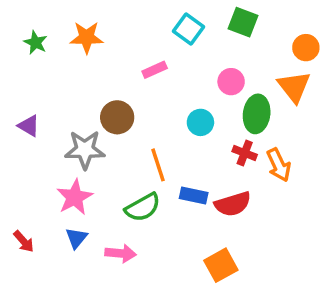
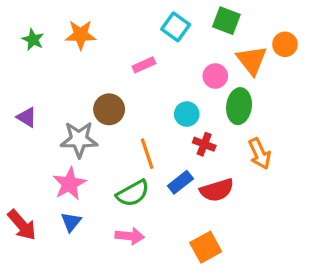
orange triangle: (294, 87) -> (252, 60), moved
red cross: (245, 153) -> (204, 144), moved
blue rectangle: (194, 196) -> (180, 182), turned -50
red arrow: (24, 241) -> (22, 225), size x1.5
pink arrow: (121, 253) -> (130, 236), moved

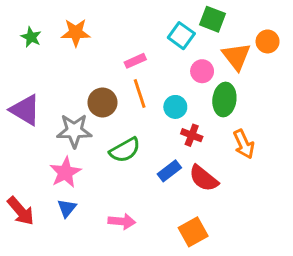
cyan square: (176, 27) -> (181, 36), moved
purple triangle: (27, 117) -> (25, 110), size x1.6
orange line: (147, 154) -> (140, 94), moved
red semicircle: (217, 190) -> (204, 178), turned 56
green semicircle: (133, 193) -> (125, 150), moved

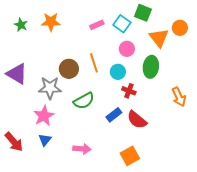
pink rectangle: (135, 61) -> (97, 25), moved
pink circle: (202, 71) -> (127, 49), moved
orange arrow: (244, 144) -> (179, 97), moved

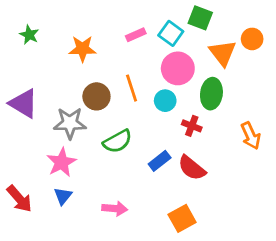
orange star: (51, 22) -> (82, 49), moved
pink circle: (127, 49) -> (178, 68), size x1.5
red cross: (129, 91) -> (192, 126), moved

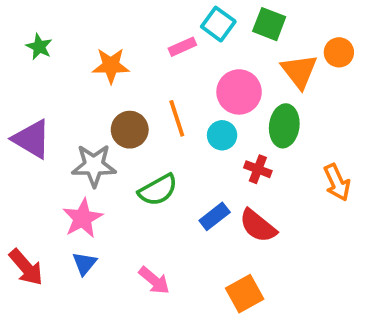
cyan square: (171, 33) -> (218, 24), moved
pink arrow: (115, 209) -> (154, 280), turned 35

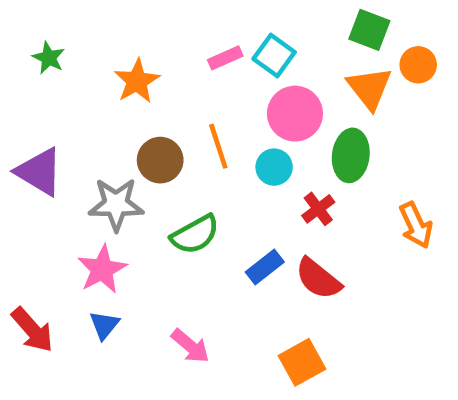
cyan square: (218, 24) -> (274, 55), moved
green square: (269, 24) -> (369, 30), moved
orange star: (111, 66) -> (137, 81), turned -30
red cross: (258, 169) -> (318, 209), turned 32

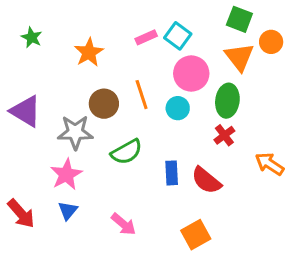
red cross: (318, 209) -> (224, 135), moved
orange arrow: (416, 225) -> (270, 164), moved, turned 148
blue rectangle: (265, 267) -> (172, 173), turned -55

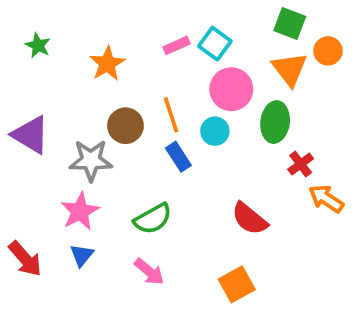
red cross: (224, 135) -> (301, 164), moved
green semicircle: (126, 152) -> (153, 219), moved
blue rectangle: (172, 173) -> (178, 157), moved, turned -30

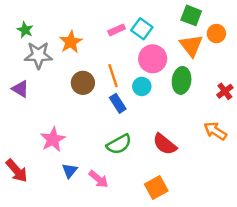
purple triangle: (31, 135) -> (20, 89), size x0.7
gray star: (91, 160) -> (38, 55), moved
red cross: (301, 164) -> (225, 91), moved
green semicircle: (153, 219) -> (119, 144), moved
blue triangle: (82, 255) -> (70, 171), moved

